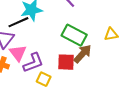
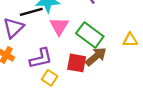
pink triangle: (18, 53) -> (59, 26), moved

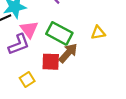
purple L-shape: (41, 58) -> (19, 44), moved
yellow square: (50, 78) -> (27, 79), turned 32

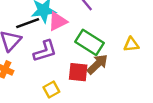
pink triangle: (29, 29) -> (58, 21), moved, turned 36

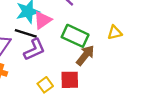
black line: (28, 23) -> (26, 33), moved, turned 45
red square: (78, 72) -> (70, 80), moved

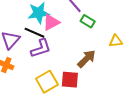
green rectangle: (75, 36) -> (88, 21), moved, size x0.6
yellow square: (45, 85) -> (47, 82), size x1.5

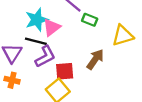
yellow triangle: (116, 41) -> (123, 36), size x1.5
red square: (70, 80) -> (65, 71), moved

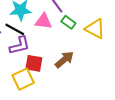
pink triangle: (52, 27) -> (44, 21), moved, turned 30
yellow triangle: (123, 36) -> (95, 29), moved, turned 30

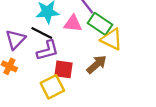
green rectangle: (68, 22) -> (100, 24), size x1.5
yellow triangle: (95, 29) -> (112, 39), moved

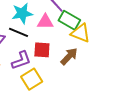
purple L-shape: (48, 50) -> (21, 60), moved
red square: (64, 69) -> (42, 50), moved

